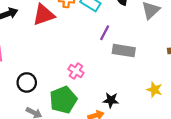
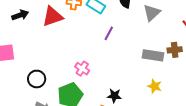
gray rectangle: (124, 51) -> (153, 55), moved

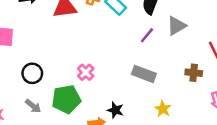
purple line: (109, 33) -> (147, 35), moved
gray rectangle: (153, 55) -> (144, 74), moved

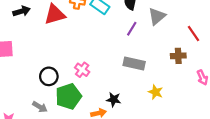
black circle: (32, 73) -> (49, 76), moved

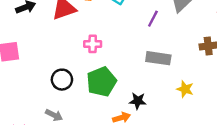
pink cross: (82, 70) -> (93, 44), moved, turned -32
green pentagon: (68, 96) -> (102, 82), moved

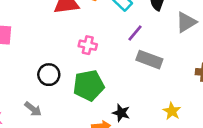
purple line: (153, 19) -> (135, 33), moved
gray rectangle: (158, 58) -> (149, 60), moved

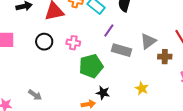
gray triangle: (186, 22) -> (148, 41), moved
black circle: (49, 75) -> (44, 42), moved
green pentagon: (89, 85) -> (91, 66), moved

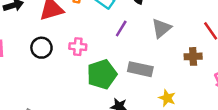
gray triangle: (148, 41) -> (161, 28), moved
gray rectangle: (122, 50) -> (140, 69), moved

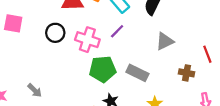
purple line: (121, 28) -> (117, 31), moved
pink cross: (78, 47) -> (87, 40), size x1.5

